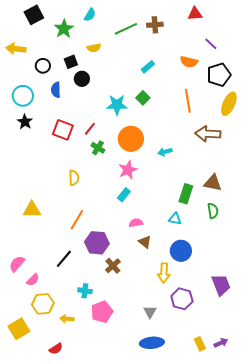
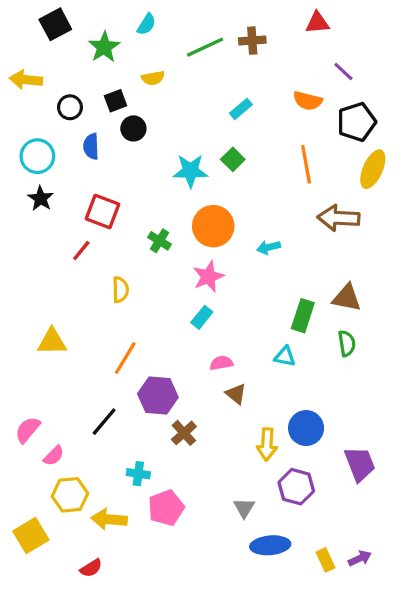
red line: (90, 129) -> (81, 251), moved
blue circle: (181, 251) -> (306, 428), moved
yellow arrow: (67, 319) -> (109, 519), size x1.5
blue ellipse: (152, 343) -> (270, 545), moved

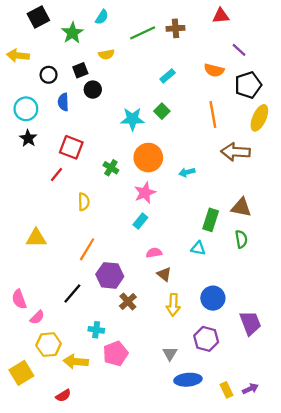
pink semicircle: (28, 430) -> (19, 299), turned -60
yellow arrow: (267, 444) -> (173, 305), moved

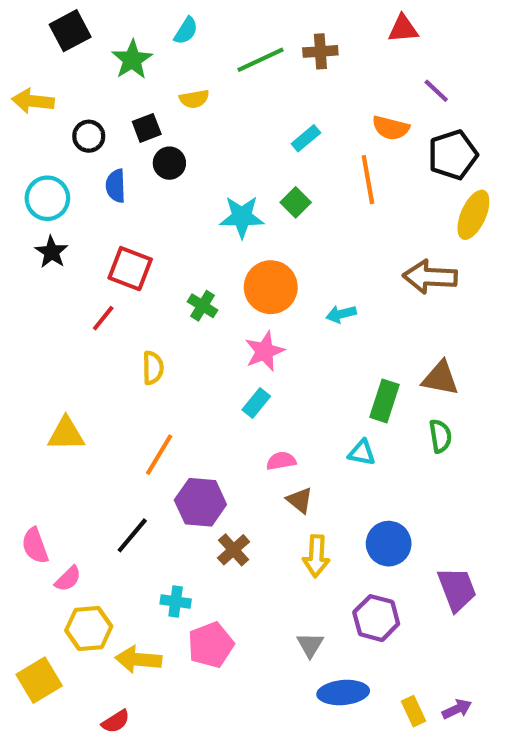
orange line: (213, 114) -> (368, 180), moved

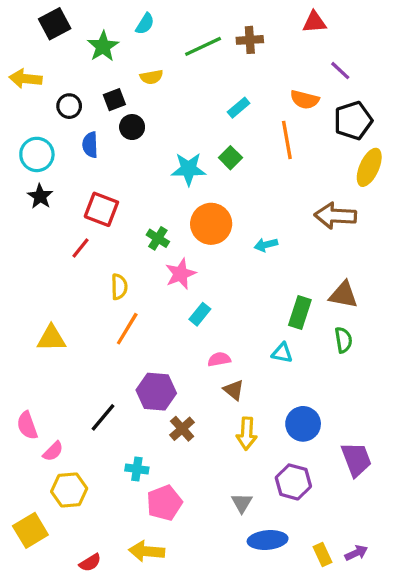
pink star: (265, 351) -> (180, 274), moved
orange line: (159, 455) -> (127, 329), moved
yellow arrow: (138, 659) -> (147, 551), moved

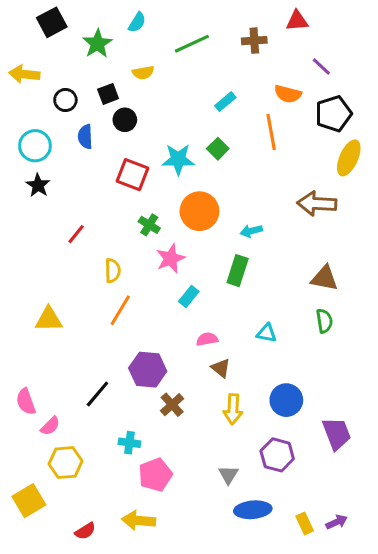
brown cross: (250, 40) -> (254, 41), moved
red square: (101, 209) -> (132, 175), moved
green rectangle: (300, 313) -> (238, 271), moved

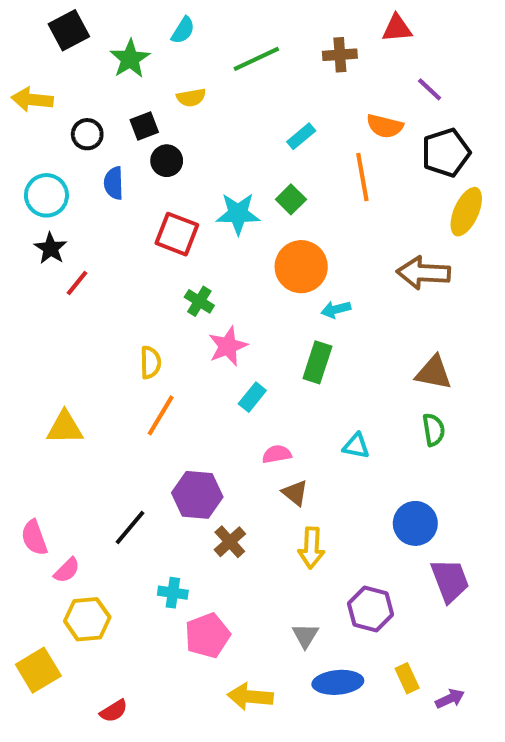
orange circle: (199, 211) -> (301, 267), moved
red line: (76, 234) -> (77, 283), moved
blue circle: (286, 400) -> (415, 523), moved
yellow arrow: (139, 520) -> (250, 697), moved
yellow rectangle: (305, 523) -> (407, 678), moved

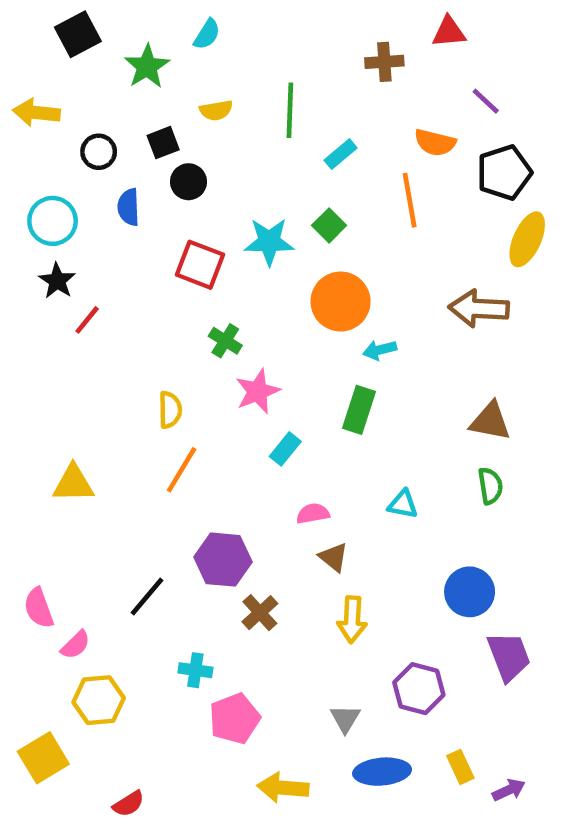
green line: (256, 59) -> (290, 110), moved, turned -63

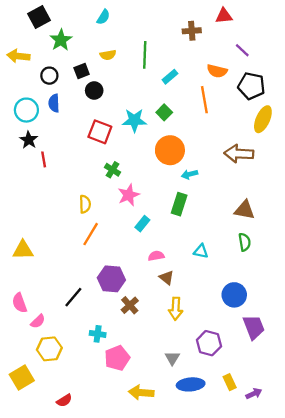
green star: (147, 67) -> (61, 40), moved
black pentagon: (504, 173) -> (251, 86), turned 30
blue semicircle: (129, 207) -> (54, 103), moved
red line: (87, 320) -> (44, 159), turned -49
yellow triangle: (73, 484) -> (23, 250), moved

